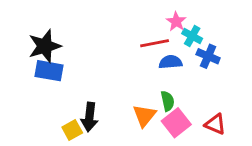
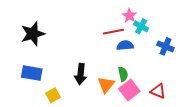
blue cross: (208, 56) -> (165, 46), moved
blue rectangle: (49, 71) -> (32, 73), moved
black arrow: (89, 117) -> (81, 74), moved

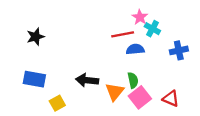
black star: (33, 34) -> (36, 37), size x0.7
blue cross: (165, 46) -> (179, 50), turned -35
black arrow: (81, 74) -> (87, 80), turned 90

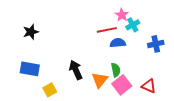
cyan cross: (152, 29) -> (133, 25), turned 32
black arrow: (87, 80) -> (76, 70), turned 60

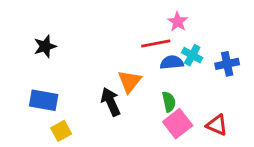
cyan cross: (133, 25) -> (192, 55), moved, turned -32
orange triangle: (100, 80) -> (130, 81), moved
yellow square: (50, 90) -> (61, 131), moved

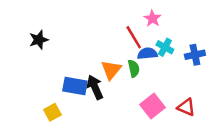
red line: (156, 43) -> (134, 37), turned 70
blue rectangle: (44, 100) -> (75, 86), moved
green semicircle: (169, 102) -> (134, 68), moved

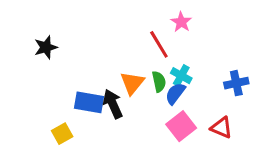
cyan cross: (165, 47) -> (181, 76), moved
blue semicircle: (147, 54) -> (175, 93), moved, turned -48
blue cross: (195, 55) -> (236, 83), moved

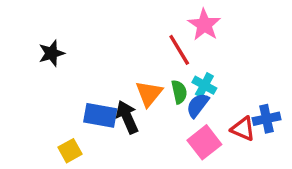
pink star: (181, 22) -> (204, 25), size x1.4
blue cross: (236, 83) -> (266, 119), moved
red triangle: (221, 128) -> (243, 129), moved

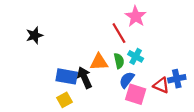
orange triangle: (149, 94) -> (99, 62), turned 48
blue semicircle: (198, 105) -> (127, 80), moved
pink square: (204, 142) -> (136, 94), turned -35
yellow square: (70, 151) -> (64, 100), moved

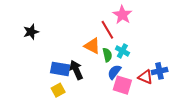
orange triangle: (99, 62) -> (92, 46), moved, turned 30

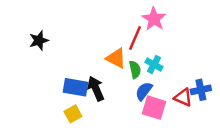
red line: (107, 30) -> (135, 38), turned 54

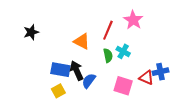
pink star: (154, 19) -> (133, 20), moved
orange triangle: (116, 58) -> (82, 41), moved
blue semicircle: (144, 91) -> (89, 81), moved

